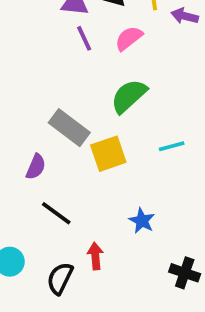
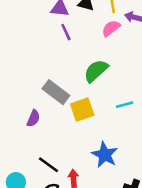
pink semicircle: (129, 38) -> (111, 28), moved
black line: (56, 213) -> (48, 165), moved
blue star: (142, 221) -> (105, 155), size x1.5

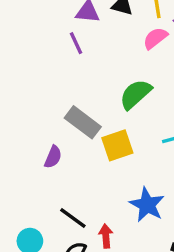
purple line: (66, 32) -> (76, 43), moved

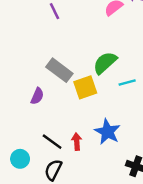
green semicircle: (135, 94) -> (105, 63), moved
red arrow: (106, 236) -> (77, 142), moved

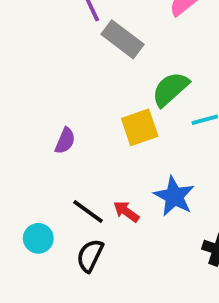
gray rectangle: (59, 70) -> (122, 39), moved
red arrow: (77, 142) -> (126, 212), turned -49

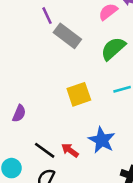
green semicircle: (170, 89) -> (113, 49), moved
purple semicircle: (65, 141) -> (19, 113), moved

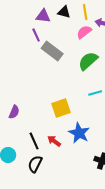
yellow square: (79, 94) -> (61, 108), moved
black line: (45, 150) -> (34, 141), turned 30

